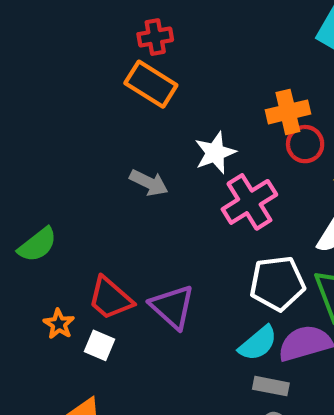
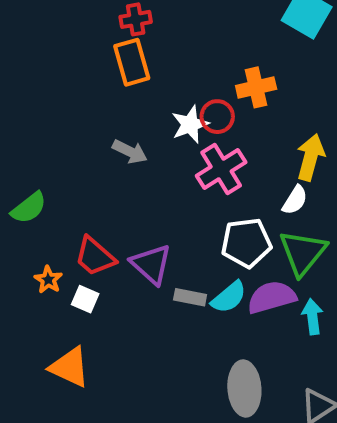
orange rectangle: (151, 84) -> (132, 62), turned 42
red circle: (305, 144) -> (217, 117), moved
gray rectangle: (271, 386) -> (190, 297), moved

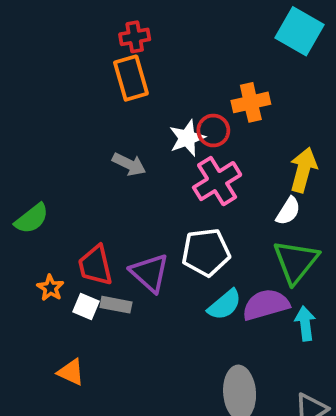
white pentagon: (246, 243) -> (206, 252), moved
red trapezoid: (95, 256) -> (95, 265), turned 36
gray rectangle: (190, 297) -> (116, 305), moved
orange triangle: (70, 367) -> (71, 372), size x0.7

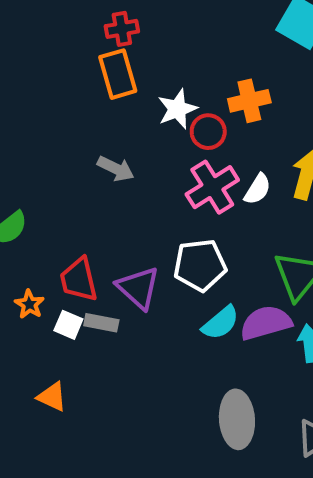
white star: (187, 138) -> (177, 109), moved
white semicircle: (288, 211) -> (258, 189), moved

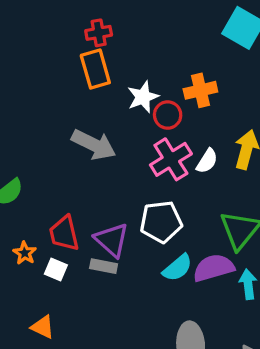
gray arrow: (116, 169) -> (94, 145), size x1.5
gray rectangle: (101, 323) -> (104, 266), moved

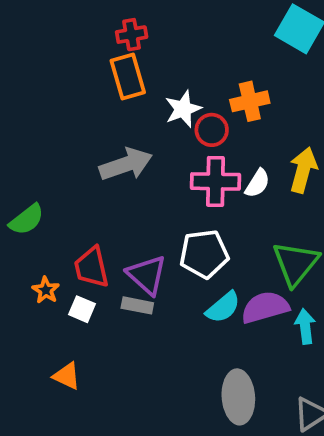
gray arrow: (94, 145) -> (126, 164), turned -45
pink cross: (171, 159) -> (215, 181), turned 33

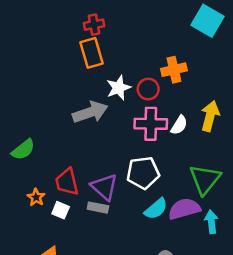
white star: (183, 109) -> (119, 88), moved

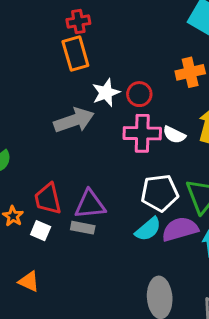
orange cross: (174, 70) -> (190, 72), moved
white semicircle: (179, 125) -> (174, 135), turned 84
white pentagon: (143, 173) -> (160, 193), moved
purple triangle: (104, 187) -> (90, 204), turned -48

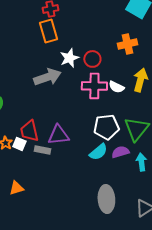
gray rectangle: (83, 228) -> (42, 150), moved
purple semicircle: (180, 229) -> (120, 152), size x0.7
white square: (41, 231) -> (19, 144), moved
orange triangle: (29, 281) -> (16, 188), turned -42

